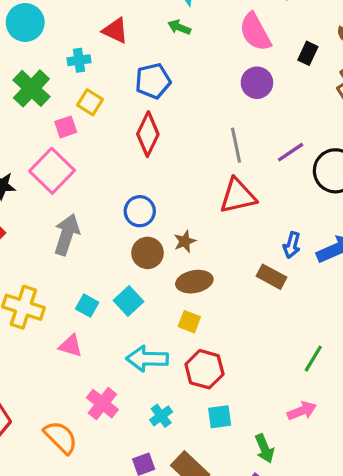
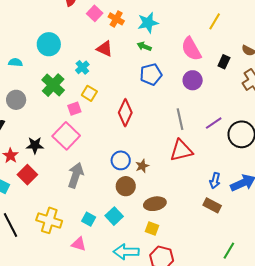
cyan cross: (79, 60) -> (82, 67), turned -32
blue pentagon: (153, 81) -> (151, 74), moved
brown star: (185, 241) -> (142, 166), moved
brown rectangle: (272, 277) -> (212, 205), moved

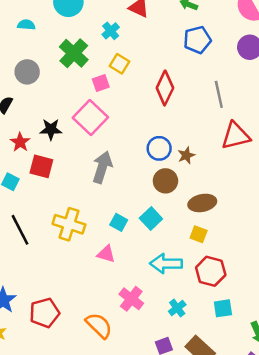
gray line: (180, 119) -> (219, 94), moved
red square: (27, 175) -> (41, 166), turned -30

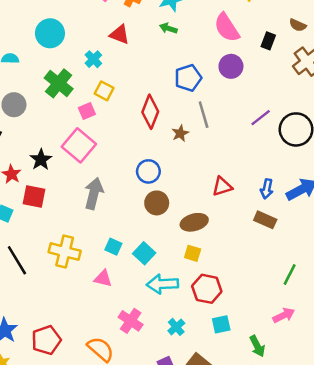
blue pentagon: (197, 40) -> (188, 78), moved
black star: (51, 129) -> (41, 160), turned -30
red triangle: (236, 136) -> (222, 186), moved, size x0.7
brown star: (186, 155) -> (180, 133), moved
cyan square: (151, 219) -> (144, 253), moved

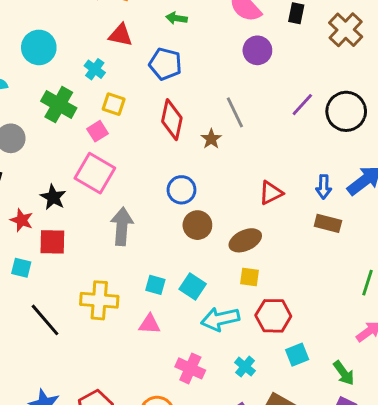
blue pentagon: (188, 78) -> (165, 64), moved, turned -30

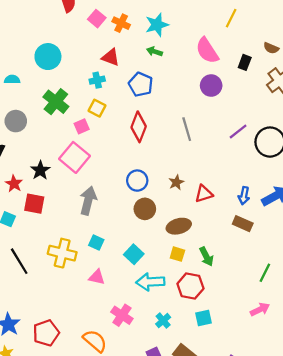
cyan cross: (95, 69) -> (97, 80), moved, turned 32
brown star: (211, 139) -> (176, 182), moved
cyan square: (155, 285) -> (96, 242), moved
green arrow: (344, 373) -> (206, 257), moved

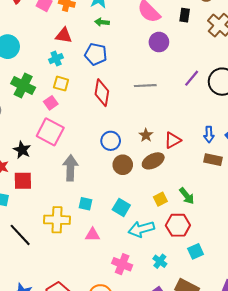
gray line: (187, 129) -> (145, 86), turned -65
brown ellipse: (179, 226) -> (153, 161), moved
yellow square: (177, 254) -> (160, 199), turned -32

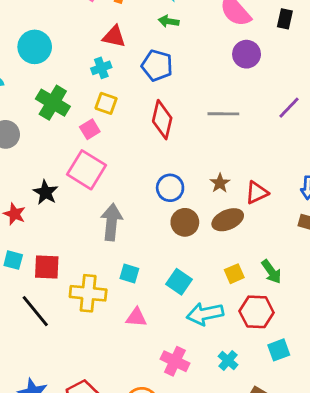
red square: (23, 181) -> (47, 267), moved

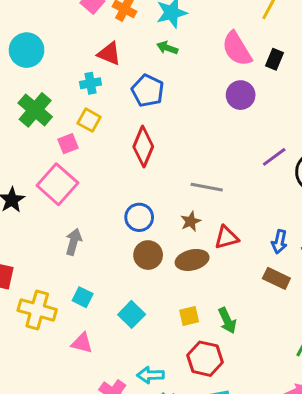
black rectangle: (285, 19) -> (274, 59), moved
gray line: (223, 114) -> (207, 187), moved
gray arrow: (112, 222) -> (74, 242), size x0.7
cyan arrow: (205, 314) -> (150, 375), moved, size x0.7

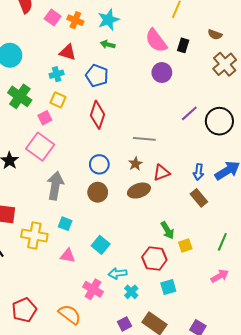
gray arrow: (74, 242) -> (55, 186), size x1.5
brown circle: (148, 255) -> (98, 192), moved
brown rectangle: (276, 278) -> (199, 198), turned 30
cyan square: (132, 314) -> (101, 245), moved
yellow square: (189, 316) -> (185, 246), moved

